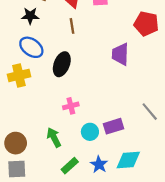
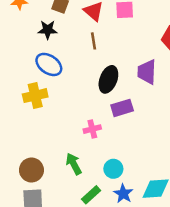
black ellipse: (62, 64) -> (108, 79), moved
purple rectangle: (114, 126) -> (122, 108), moved
cyan circle: (90, 132) -> (113, 169), moved

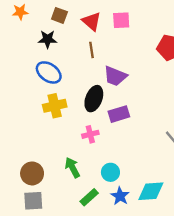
purple trapezoid: (147, 72) -> (115, 76), moved, turned -70
black ellipse: (108, 79) -> (94, 99), moved
yellow cross: (35, 96) -> (55, 106), moved

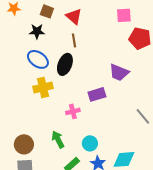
pink square: (121, 20) -> (124, 15), moved
purple trapezoid: (115, 76) -> (119, 72), moved
black ellipse: (94, 99) -> (65, 64), moved

